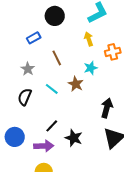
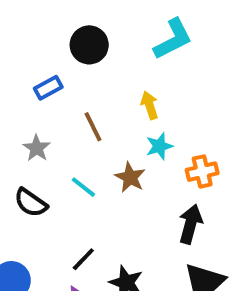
yellow arrow: (89, 39) -> (150, 105), moved
orange cross: (113, 52) -> (202, 172), moved
black semicircle: (25, 97) -> (31, 203), turned -78

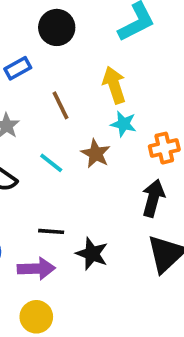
yellow arrow: (150, 105) -> (114, 85), size x1.4
cyan star: (159, 146) -> (123, 124), turned 30
black line: (83, 259) -> (51, 231), turned 50

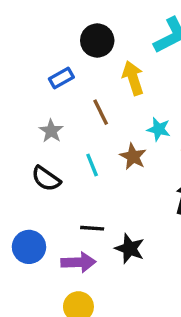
yellow arrow: (114, 85) -> (133, 78), moved
cyan line: (51, 163) -> (92, 165), turned 30

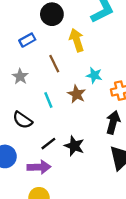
black semicircle: (46, 179) -> (23, 120), moved
black line: (92, 228) -> (48, 144), turned -42
black star: (130, 249) -> (74, 146), moved

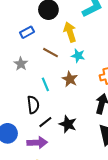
brown line: (54, 64) -> (50, 53), turned -35
cyan star: (94, 75) -> (78, 56), moved
black semicircle: (23, 120) -> (33, 105), moved, turned -132

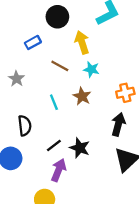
gray star: (21, 64) -> (16, 79), moved
black semicircle: (33, 105) -> (25, 126), moved
purple arrow: (37, 143) -> (59, 170), moved, turned -66

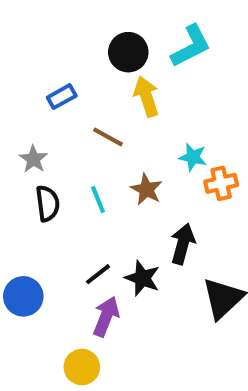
black circle: (57, 17) -> (128, 52), moved
cyan star: (91, 69) -> (193, 157), moved
black arrow: (118, 124) -> (183, 244), moved
black semicircle: (25, 126) -> (48, 204), moved

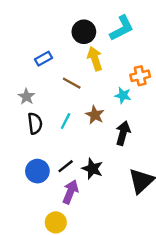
orange cross: (221, 183) -> (140, 76), moved
cyan line: (98, 199) -> (66, 121), turned 49
black arrow: (183, 244) -> (123, 133), moved
blue circle: (23, 296) -> (37, 171), moved

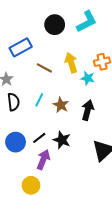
blue rectangle: (44, 59) -> (21, 47), size x1.5
yellow arrow: (95, 59) -> (71, 63), moved
brown star: (95, 115) -> (61, 105), moved

